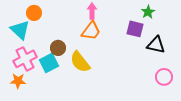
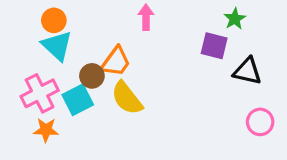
cyan triangle: (20, 30) -> (57, 46), moved
orange trapezoid: (91, 31) -> (116, 62), moved
orange star: (18, 81) -> (46, 130), moved

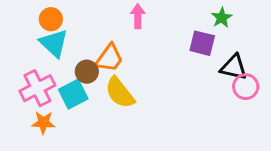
pink circle: (260, 122) -> (246, 87), moved

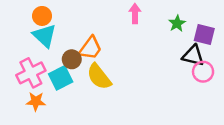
pink arrow: (138, 16) -> (135, 13), moved
green star: (222, 18) -> (177, 23), moved
purple square: (202, 43) -> (204, 35), moved

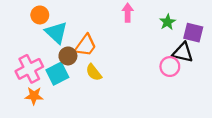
cyan triangle: (44, 36) -> (56, 33), moved
pink circle: (203, 72) -> (170, 67), moved
yellow semicircle: (99, 77) -> (94, 72), size x0.7

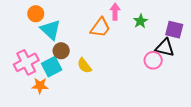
green star: (167, 22) -> (140, 21), moved
orange trapezoid: (86, 45) -> (100, 28), moved
orange star: (34, 96) -> (40, 86), moved

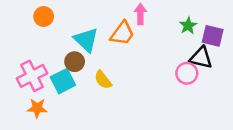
green star: (140, 21) -> (188, 26), moved
cyan triangle: (51, 30) -> (86, 40), moved
orange star: (40, 86) -> (37, 108), moved

